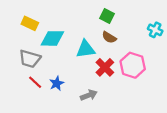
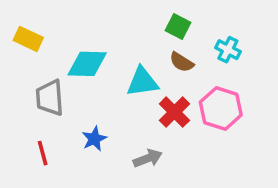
yellow rectangle: (30, 23) -> (28, 39), moved
cyan cross: (155, 30) -> (228, 50), moved
gray trapezoid: (30, 59) -> (50, 98), turned 70
red line: (35, 82) -> (43, 153), moved, turned 32

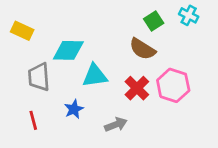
green square: (178, 26) -> (154, 21), moved, turned 30
cyan cross: (228, 50) -> (189, 15), moved
brown semicircle: (182, 62) -> (142, 49), size x1.4
cyan triangle: (142, 82) -> (95, 76), moved

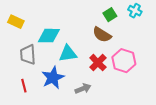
blue star: (74, 109) -> (53, 78), size x1.6

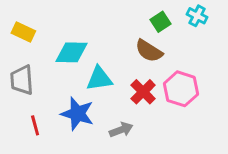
gray trapezoid: (28, 55) -> (22, 80), moved
blue star: (53, 78) -> (77, 114), turned -30

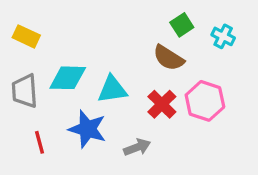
cyan cross: (197, 16) -> (223, 36), moved
cyan diamond: (72, 52) -> (68, 78), moved

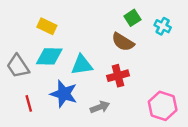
yellow rectangle: (26, 36) -> (47, 26), moved
gray trapezoid: (25, 91) -> (18, 66), turned -30
pink hexagon: (205, 101) -> (163, 106), moved
red cross: (162, 104) -> (118, 76), turned 30

